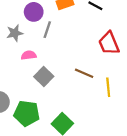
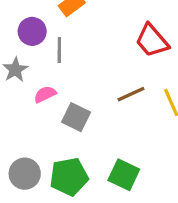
brown line: (84, 73) -> (131, 94), turned -30

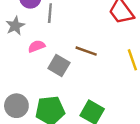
brown line: (131, 94) -> (86, 51), moved, turned 40

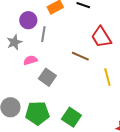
brown line: (86, 51) -> (80, 56), moved

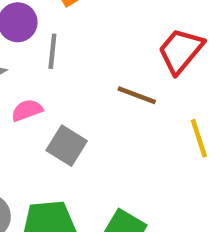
red trapezoid: (101, 37) -> (181, 51), turned 75

